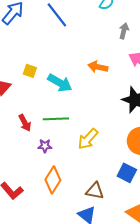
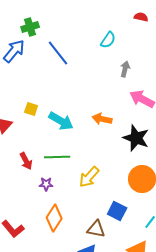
orange arrow: (98, 67) -> (102, 119), moved
blue square: (127, 173) -> (117, 211), moved

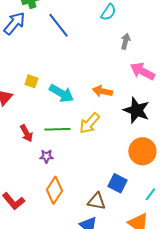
yellow arrow: (89, 177) -> (89, 123), moved

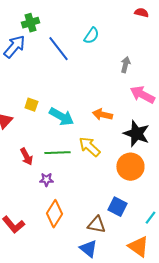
cyan semicircle: (108, 12) -> (91, 36), moved
yellow arrow: (89, 123) -> (89, 147), turned 90
orange circle: (142, 151) -> (130, 167), moved

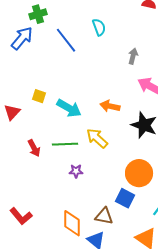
cyan semicircle: (91, 36) -> (99, 27), turned -54
orange circle: (130, 167) -> (139, 173), moved
purple star: (46, 180) -> (76, 171), moved
orange diamond: (54, 214) -> (72, 223), moved, turned -32

